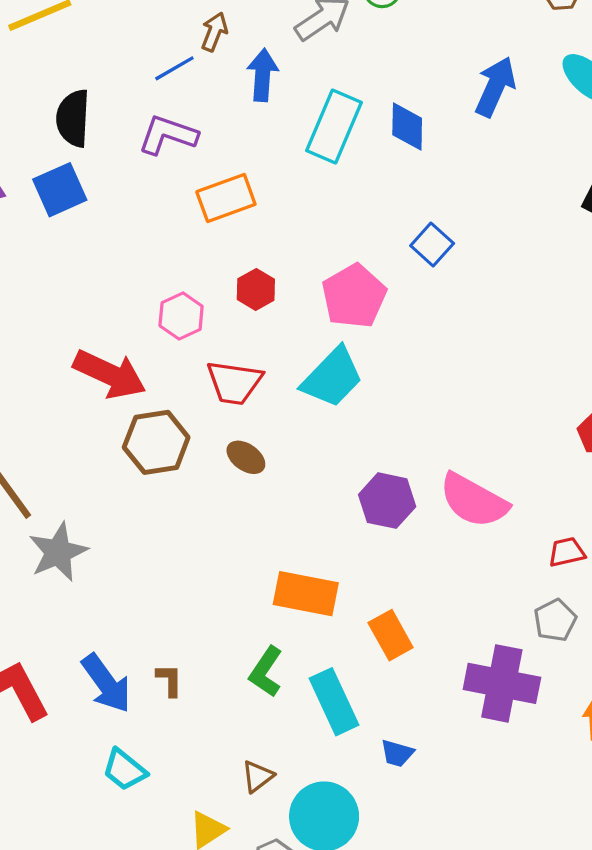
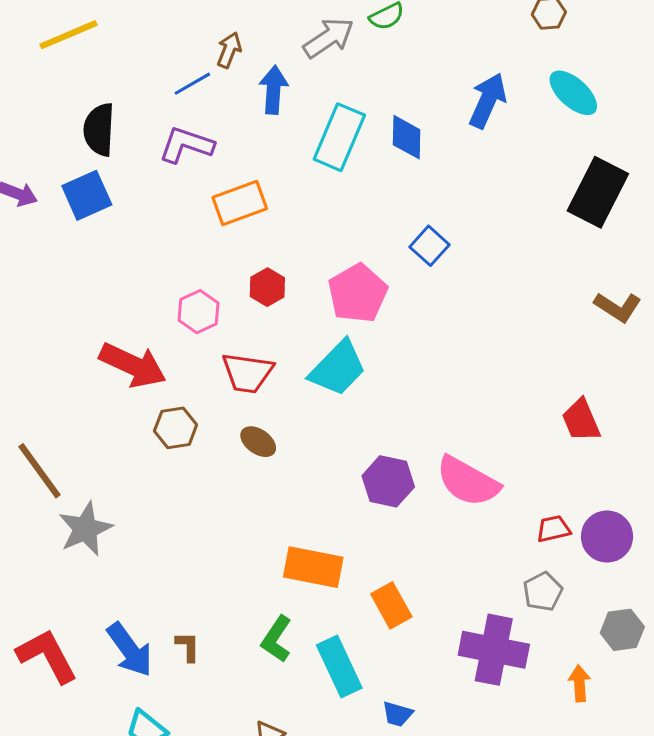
brown hexagon: (156, 442) -> (176, 428), size x0.7

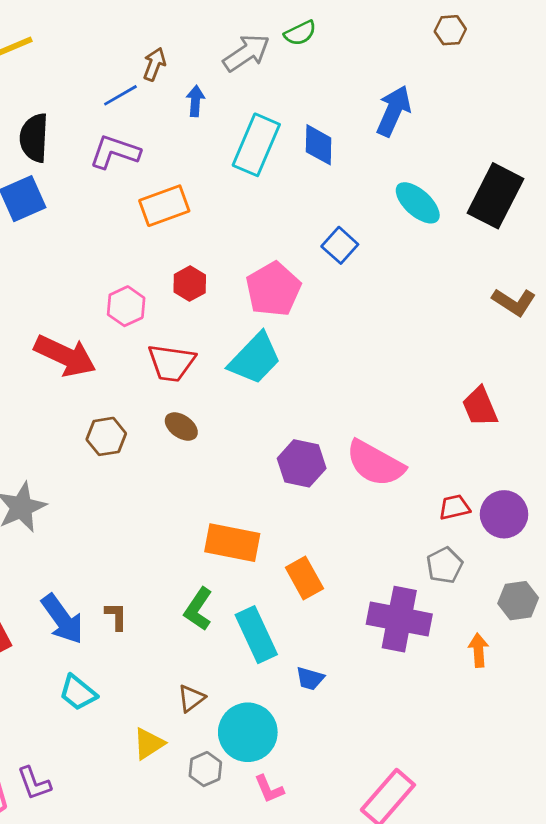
blue arrow: (273, 90) -> (195, 101), size x0.7
cyan ellipse: (573, 93) -> (418, 203), moved
brown hexagon: (176, 428) -> (106, 436), moved

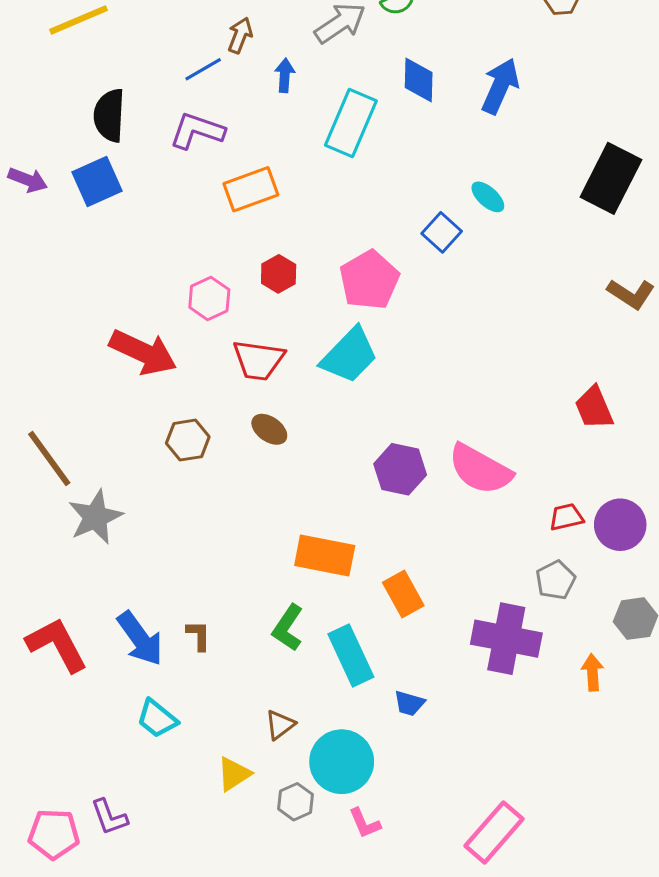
blue diamond: (319, 145) -> (419, 80), moved
cyan ellipse: (418, 203) -> (488, 197), moved, size x0.7

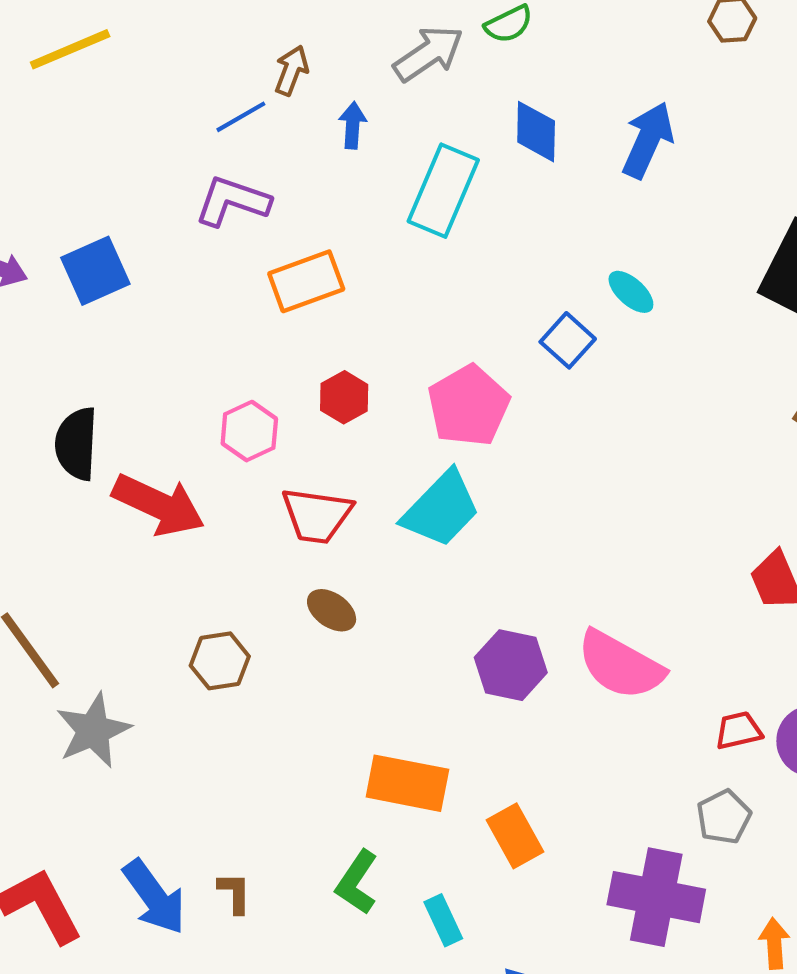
black semicircle: (109, 115) -> (76, 444), moved
brown hexagon: (188, 440) -> (220, 661), moved
cyan rectangle: (351, 656) -> (443, 920), size x0.6

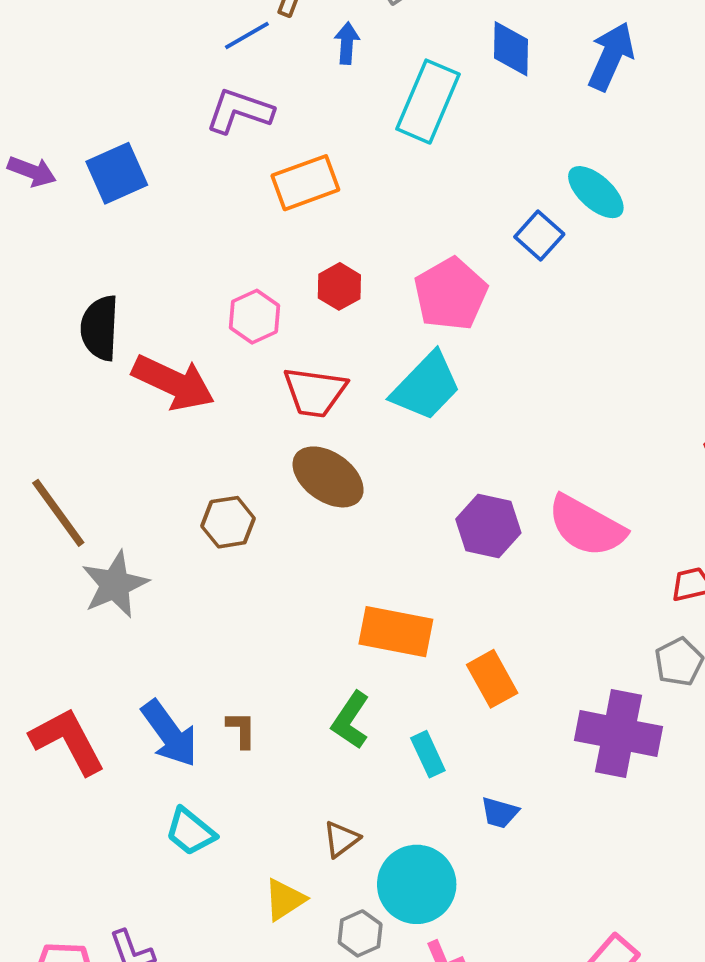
cyan ellipse: (631, 292) -> (596, 192), size x1.4
brown ellipse: (332, 610) -> (328, 477), size x1.6

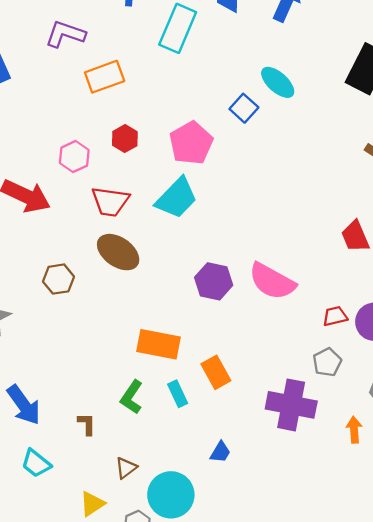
brown L-shape: (241, 730) -> (87, 424), moved
cyan rectangle: (428, 754) -> (178, 394), moved
blue trapezoid: (500, 813) -> (220, 452), turned -75

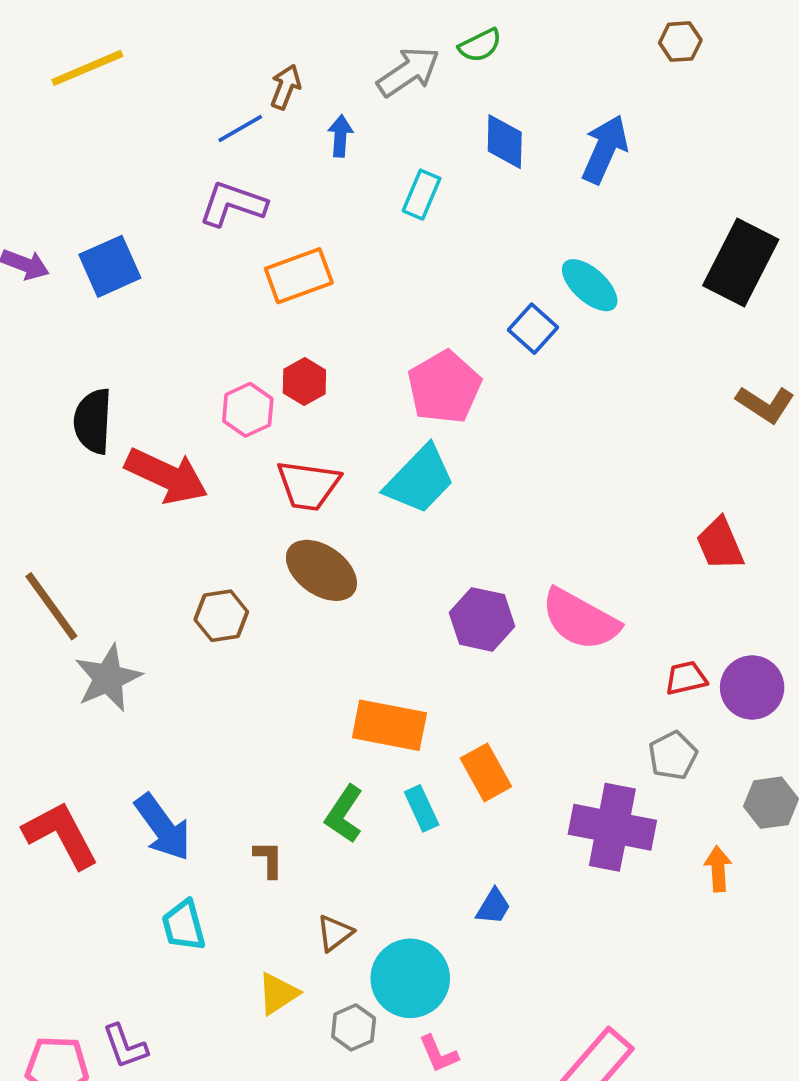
cyan rectangle: (178, 28) -> (422, 195), size x0.6
red hexagon: (125, 139) -> (304, 382), moved
cyan trapezoid: (36, 463) -> (184, 925), turned 36

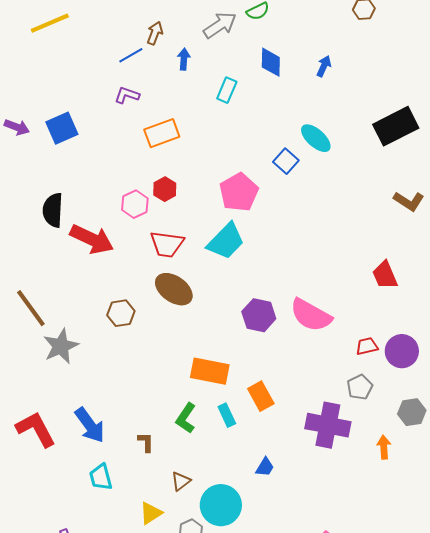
blue arrow: (605, 149) -> (324, 66), size x0.6
purple L-shape: (233, 204) -> (127, 95), size x0.7
black rectangle: (741, 263) -> (396, 126), turned 36

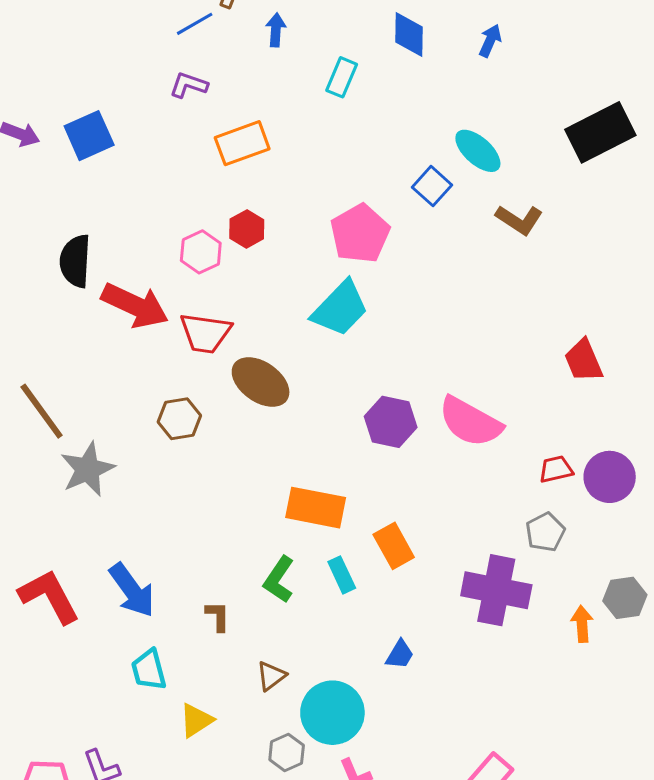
brown L-shape: (409, 201) -> (519, 220), moved
red trapezoid: (167, 244) -> (205, 333), moved
gray hexagon: (412, 412) -> (625, 598), moved
yellow triangle: (151, 513) -> (196, 720), moved

